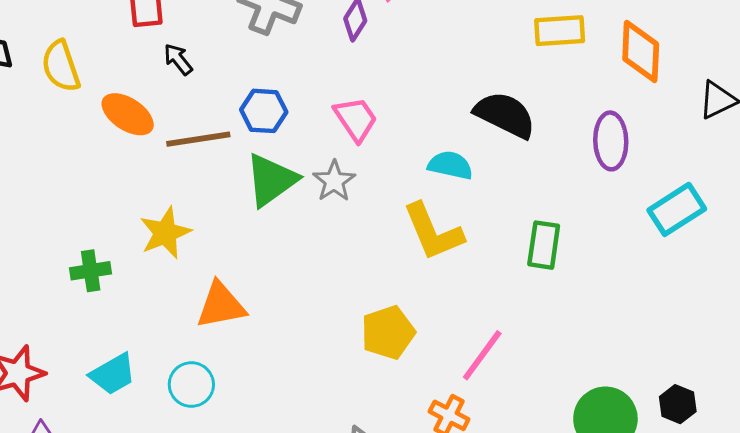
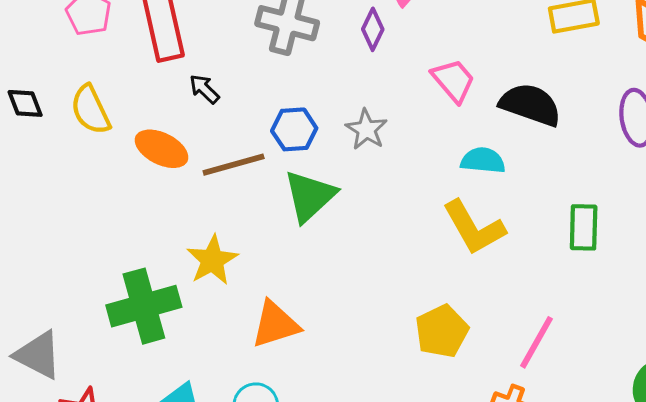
pink trapezoid: (356, 119) -> (453, 81), moved
gray star: (334, 181) -> (366, 129), moved
green cross: (91, 271) -> (144, 306), size x1.8

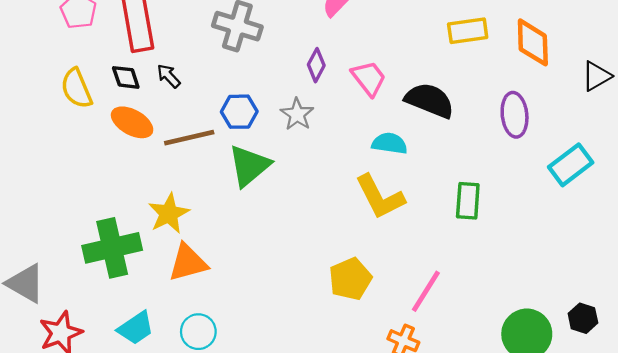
purple diamond: (373, 29) -> (316, 65), moved
black diamond: (25, 103) -> (126, 77), moved
orange triangle: (275, 324) -> (188, 263), moved

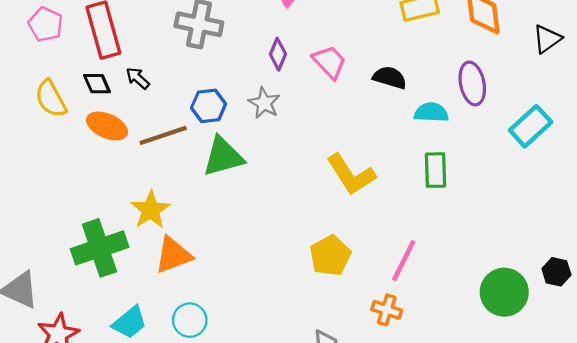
black semicircle: (430, 100) -> (390, 78), size x0.7
cyan semicircle: (389, 143) -> (431, 112), moved
green triangle: (249, 166) -> (223, 157), turned 30

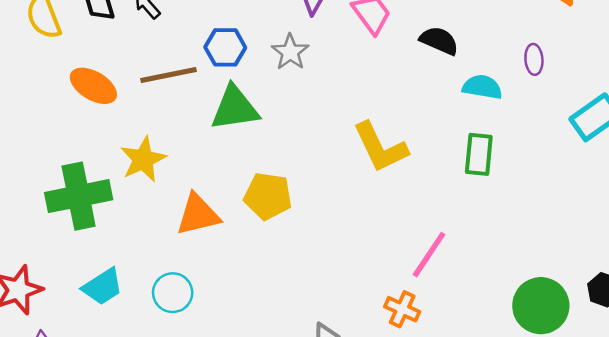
purple ellipse: (472, 83) -> (534, 59), size x0.6
orange ellipse: (107, 126) -> (93, 86), moved
orange triangle: (173, 255) -> (198, 215), moved
yellow pentagon: (330, 256) -> (268, 196), moved, turned 30

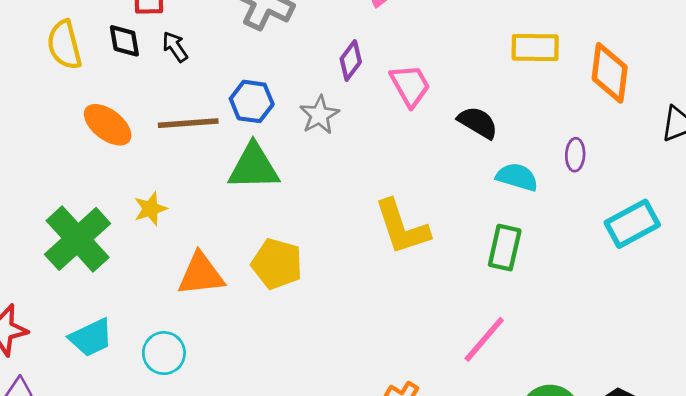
yellow star: (143, 159) -> (150, 209), size x0.7
green cross: (79, 196) -> (78, 239), turned -38
pink line: (429, 255) -> (484, 339), moved

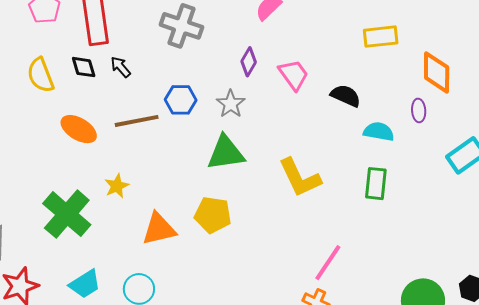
orange diamond: (610, 73) -> (437, 72), moved
green triangle: (254, 167) -> (226, 153), moved
pink line: (484, 339) -> (328, 263), moved

